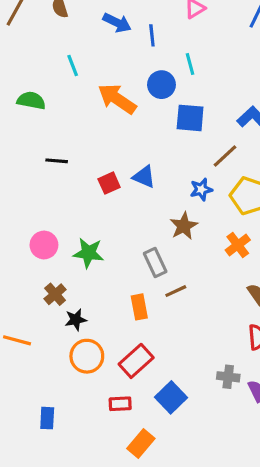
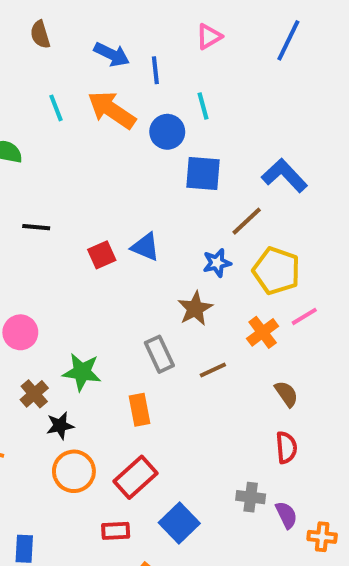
orange arrow: (117, 99) -> (112, 110), moved
green star: (88, 253) -> (82, 372), moved
brown line: (176, 291) -> (213, 370), moved

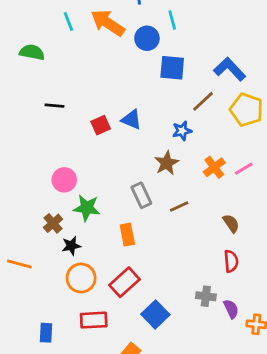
yellow pentagon: (276, 271) -> (246, 110), moved
pink circle: (20, 332) -> (64, 180), moved
orange cross: (263, 332) -> (214, 167), moved
red rectangle: (116, 531) -> (94, 320), moved, size x1.4

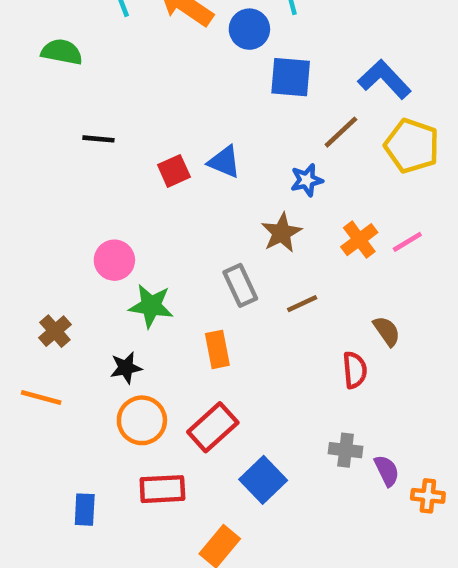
brown cross: (53, 223) -> (55, 331), moved
red semicircle: (231, 261) -> (355, 370), moved

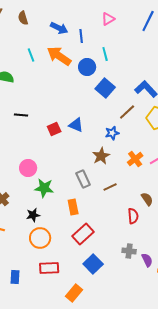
blue square: (291, 77) -> (105, 88), turned 36
red rectangle: (213, 427) -> (83, 234), moved

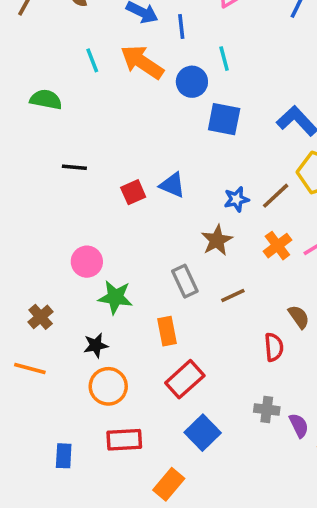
blue square: (105, 88) -> (224, 119), turned -30
brown line: (127, 112) -> (276, 196), moved

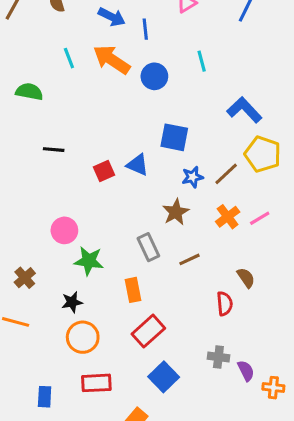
cyan line: (224, 59) -> (202, 61), moved
blue square: (224, 119) -> (174, 137), moved

